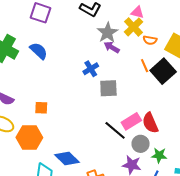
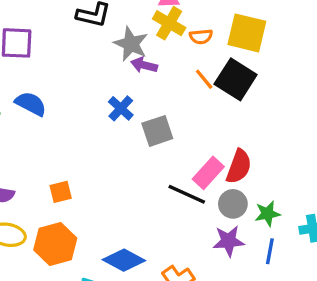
red semicircle: (150, 123) -> (239, 167), turned -120

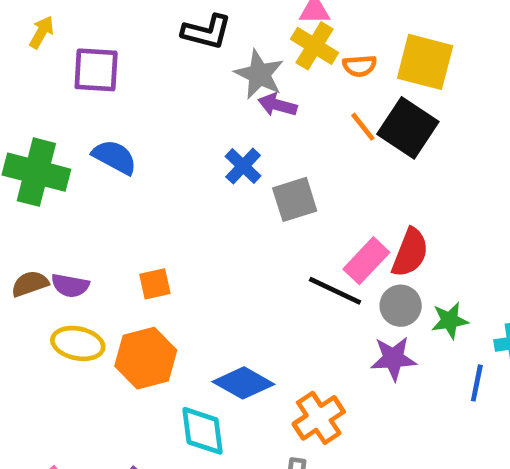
blue line: (270, 251) -> (477, 383), moved

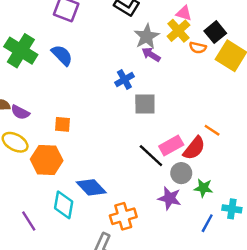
orange line: (363, 127) -> (212, 130), moved, turned -35
black square: (408, 128) -> (215, 32), moved, size x0.7

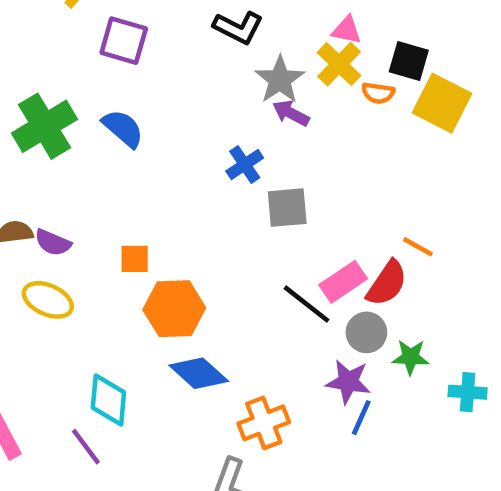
black square: (215, 32) -> (409, 61), turned -30
green cross: (21, 51) -> (45, 126), turned 32
orange hexagon: (47, 160) -> (174, 309), moved
cyan diamond: (64, 205) -> (108, 400), moved
blue line: (207, 223) -> (361, 418), moved

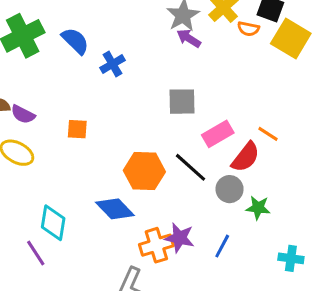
blue cross: (245, 165) -> (113, 64), moved
pink rectangle: (343, 282) -> (218, 134), moved
orange hexagon: (174, 309) -> (144, 171), moved
purple star: (348, 382) -> (180, 238), moved
cyan cross: (468, 392) -> (291, 258), moved

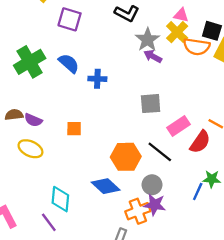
orange semicircle: (248, 29) -> (197, 47), size x1.6
blue cross: (113, 64) -> (97, 79), turned 36
gray circle: (230, 189) -> (152, 185), moved
blue line: (222, 246) -> (198, 191), moved

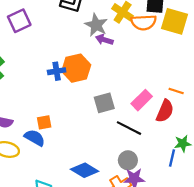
purple square: (70, 19) -> (19, 21), turned -30
blue semicircle: (69, 63) -> (35, 138), moved
gray square: (151, 104) -> (104, 103), moved
orange hexagon: (126, 157) -> (76, 68), moved

